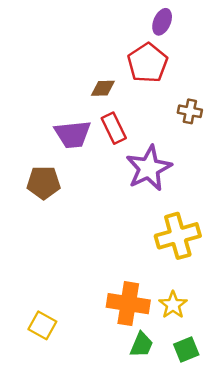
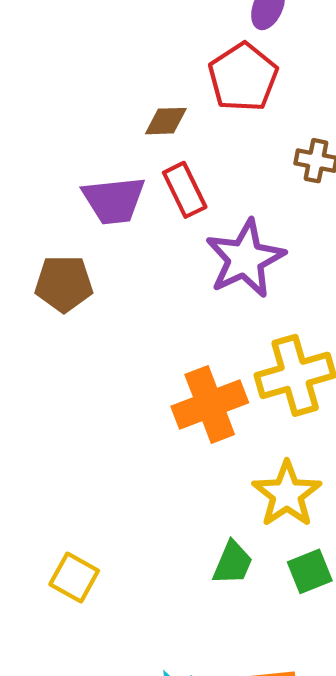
orange cross: (128, 304) -> (210, 405), moved, turned -30
yellow star: (173, 305) -> (287, 494), size x1.4
yellow square: (42, 325) -> (74, 578), moved

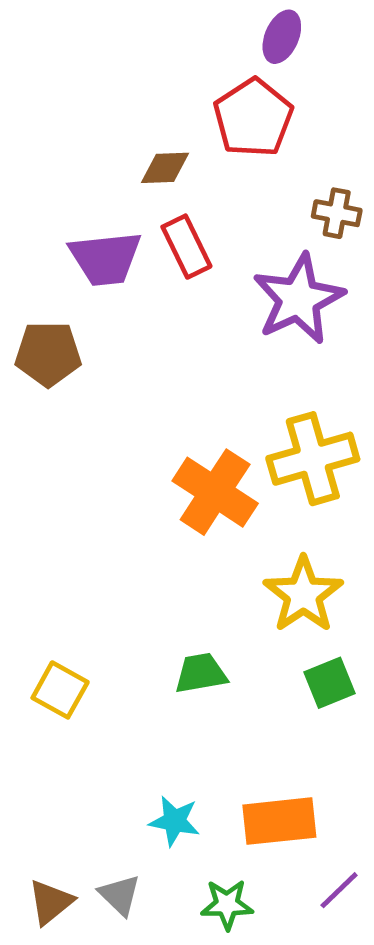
purple star: (245, 259) -> (298, 299), moved
orange cross: (210, 405) -> (215, 492), turned -36
green trapezoid: (233, 563) -> (201, 673), moved, turned -123

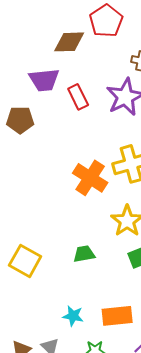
brown diamond: (165, 168) -> (69, 42), size x1.5
red rectangle: (186, 247) -> (78, 97), moved
yellow square: (60, 690) -> (25, 261), size x1.4

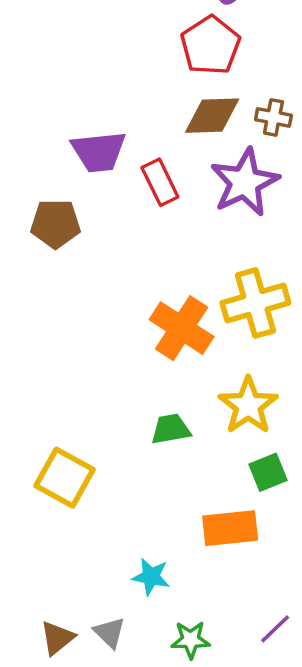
brown diamond: (69, 42) -> (212, 116), moved
green trapezoid: (84, 254) -> (171, 429), moved
orange rectangle: (117, 316) -> (230, 528), moved

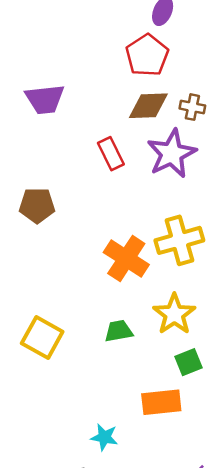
purple trapezoid: (99, 152) -> (45, 99), moved
brown pentagon: (55, 224) -> (37, 205), moved
yellow square: (64, 478) -> (42, 337), moved

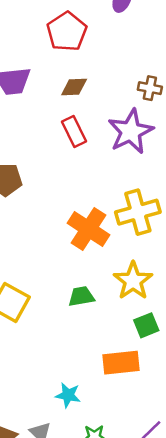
red pentagon: (147, 55) -> (67, 32), moved
brown diamond: (148, 106) -> (74, 87), moved, size x0.7

